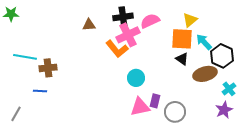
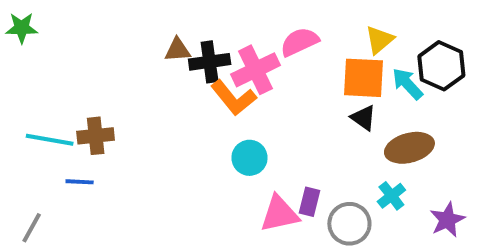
black cross: (123, 17) -> (210, 62), moved
black hexagon: (222, 56) -> (441, 66), moved
cyan line: (25, 57) -> (50, 140), moved
cyan circle: (136, 78) -> (249, 158), moved
cyan cross: (229, 89) -> (391, 196), moved

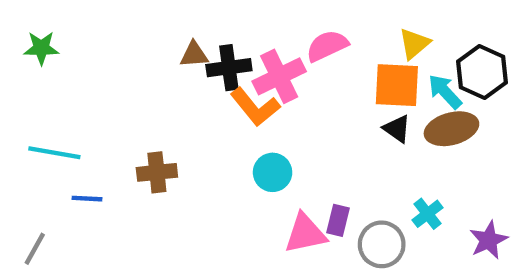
green star: (22, 28) -> (41, 48), moved
brown cross: (96, 136) -> (157, 172), moved
brown ellipse: (409, 148) -> (451, 129), moved

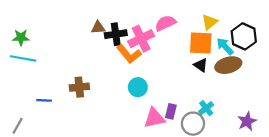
green star: (41, 48) -> (21, 37), moved
cyan line: (54, 153) -> (23, 58), moved
cyan cross: (427, 214) -> (206, 108), moved

